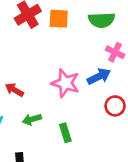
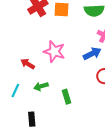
pink star: (65, 83) -> (54, 52), moved

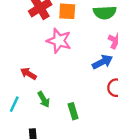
pink star: (54, 52) -> (59, 41), moved
green arrow: (41, 86) -> (44, 99), turned -104

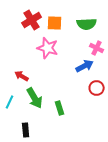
green arrow: (44, 99) -> (35, 98), size x1.5

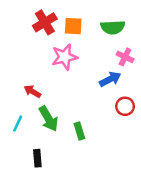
pink star: (48, 48) -> (65, 57), turned -30

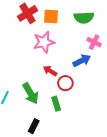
red arrow: (32, 91) -> (50, 71), moved
red circle: (125, 106) -> (65, 83), moved
black rectangle: (37, 158) -> (34, 126), moved, turned 32

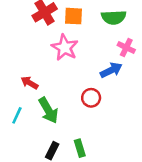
pink star: (44, 42) -> (65, 48), turned -30
red arrow: (50, 71) -> (29, 83), moved
green rectangle: (56, 104) -> (80, 148), moved

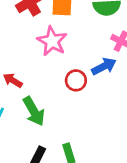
red circle: (91, 98) -> (76, 80), moved

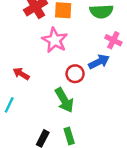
green arrow: (34, 111) -> (64, 100), moved

